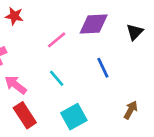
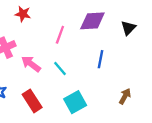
pink line: (57, 40) -> (60, 35), turned -30
blue line: (103, 68) -> (101, 59), turned 36
pink arrow: (16, 85) -> (31, 64), moved

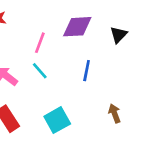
cyan line: (60, 68) -> (40, 71), moved
brown arrow: (125, 96) -> (115, 113), turned -49

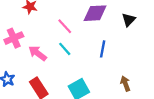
pink line: (40, 43) -> (65, 26), turned -63

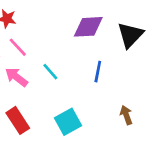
black triangle: (129, 20) -> (130, 35), size x1.5
pink line: (65, 26) -> (18, 47), moved

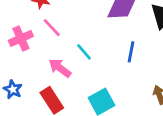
pink arrow: (16, 77) -> (60, 68), moved

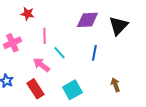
pink line: (52, 28) -> (44, 36), moved, turned 42

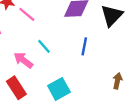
pink line: (44, 36) -> (27, 14), moved, turned -49
brown arrow: (115, 85) -> (117, 81), moved, turned 32

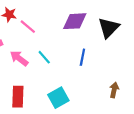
pink arrow: (23, 60) -> (19, 58), moved
red rectangle: (16, 88) -> (18, 97), turned 35

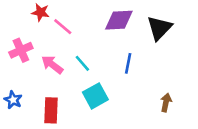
cyan square: (58, 98) -> (95, 96), moved

